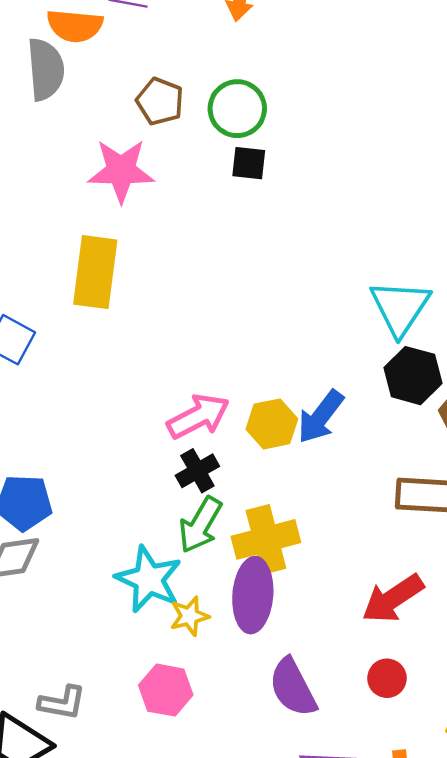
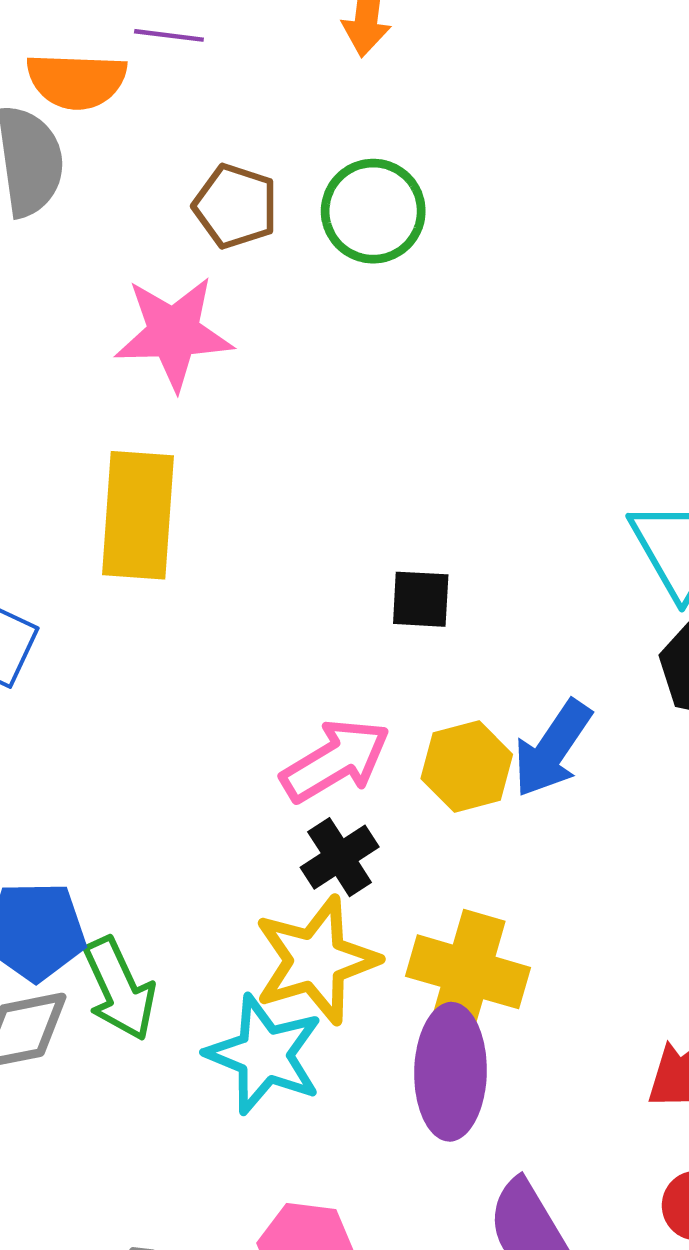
black square: (249, 163) -> (421, 599), moved
green arrow: (200, 525) -> (119, 989), moved, turned -52
yellow cross: (266, 539) -> (468, 972), turned 34
yellow star: (189, 616) -> (316, 960), moved, size x1.8

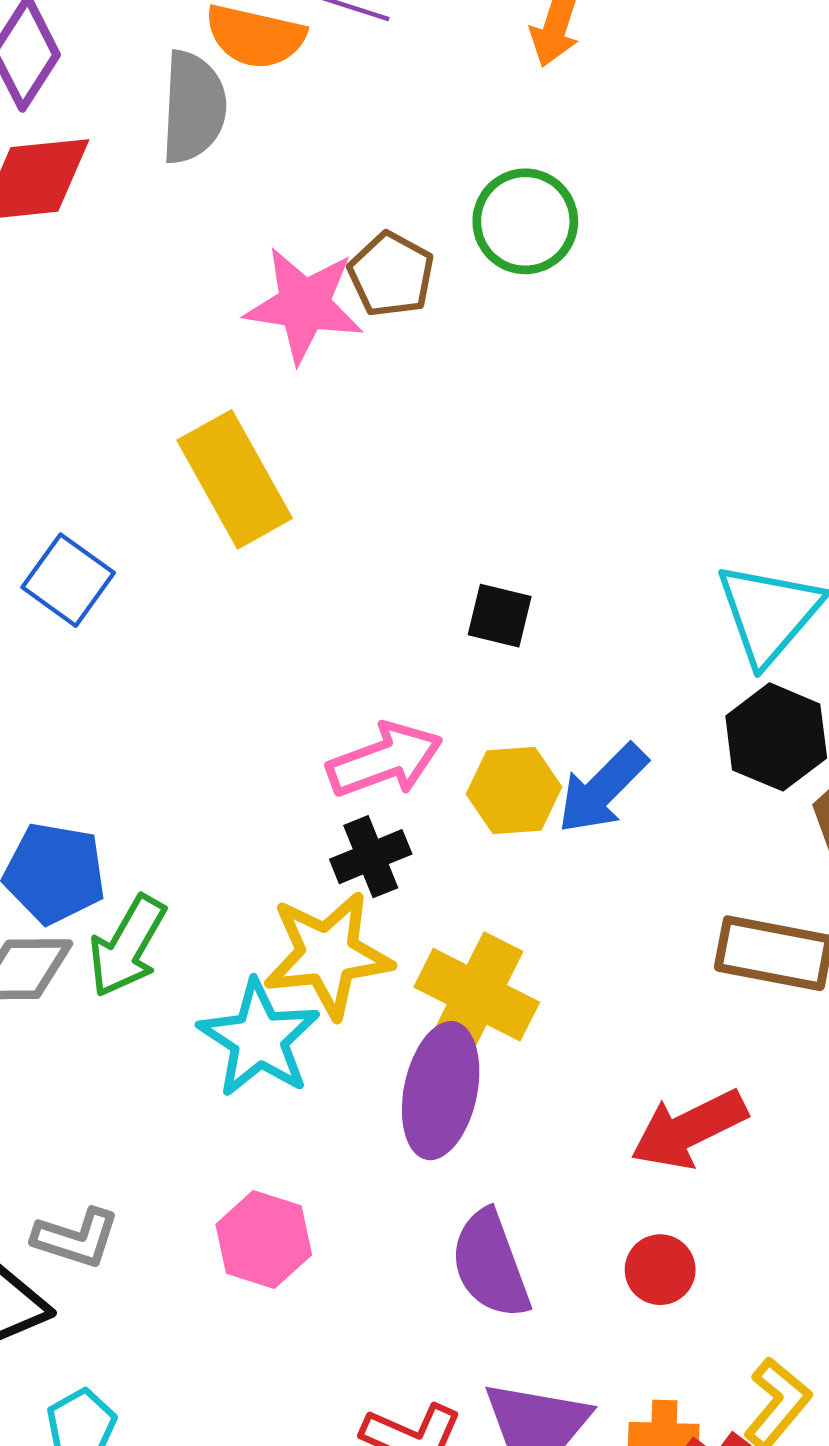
brown pentagon: (235, 206) -> (391, 275), moved
yellow rectangle: (138, 515) -> (235, 479), turned -44
green arrow: (119, 989) -> (127, 946), turned 44

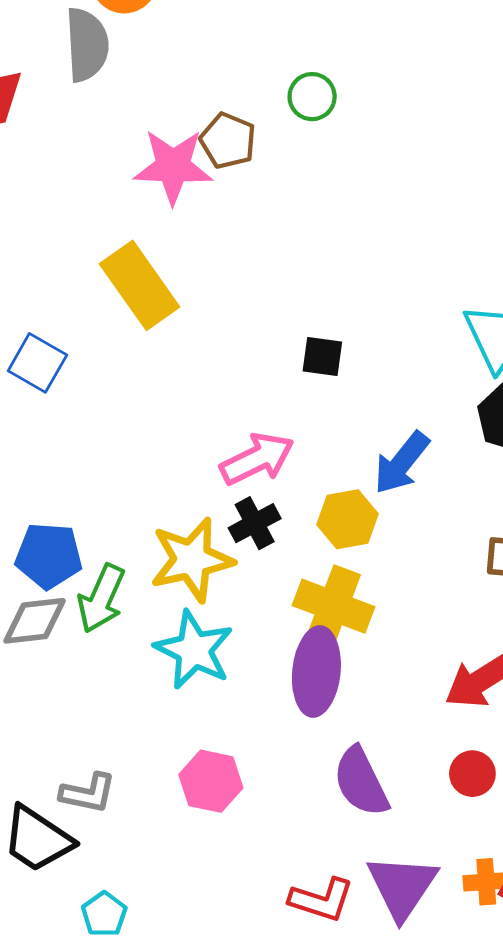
green circle: (525, 221) -> (312, 97), size x0.7
yellow hexagon: (514, 790) -> (347, 519), moved
yellow star: (328, 955) -> (192, 560), moved

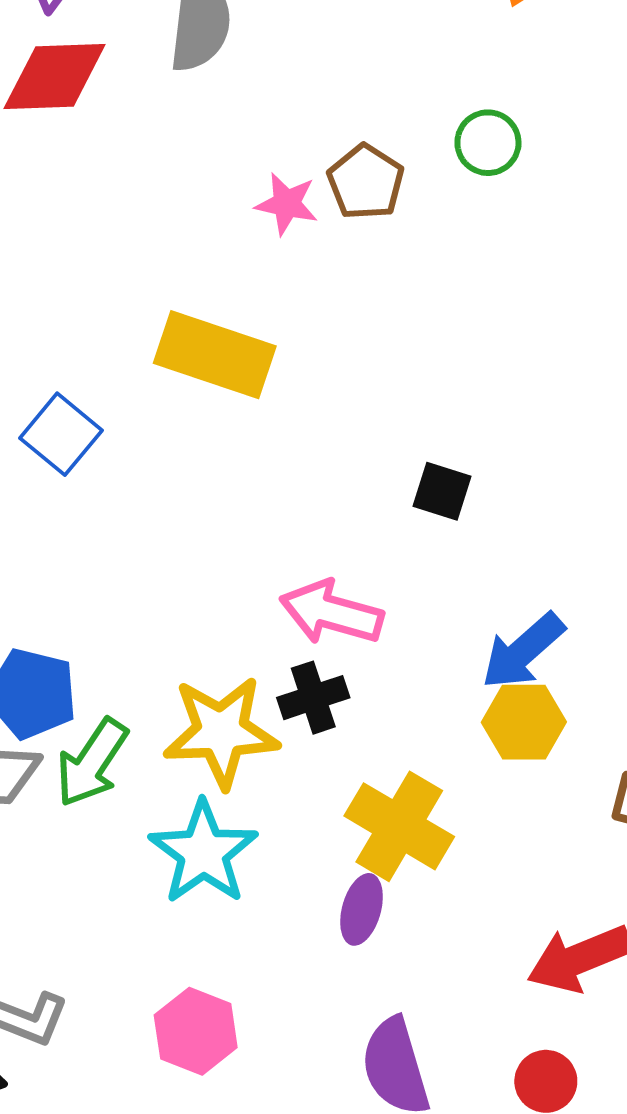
pink star: (173, 167) -> (287, 204), size x0.6
yellow rectangle: (140, 285) -> (215, 355), turned -46
pink arrow: (257, 459) -> (331, 613), turned -148
yellow hexagon: (347, 519) -> (524, 722), moved
purple ellipse: (316, 671) -> (362, 909), size x0.6

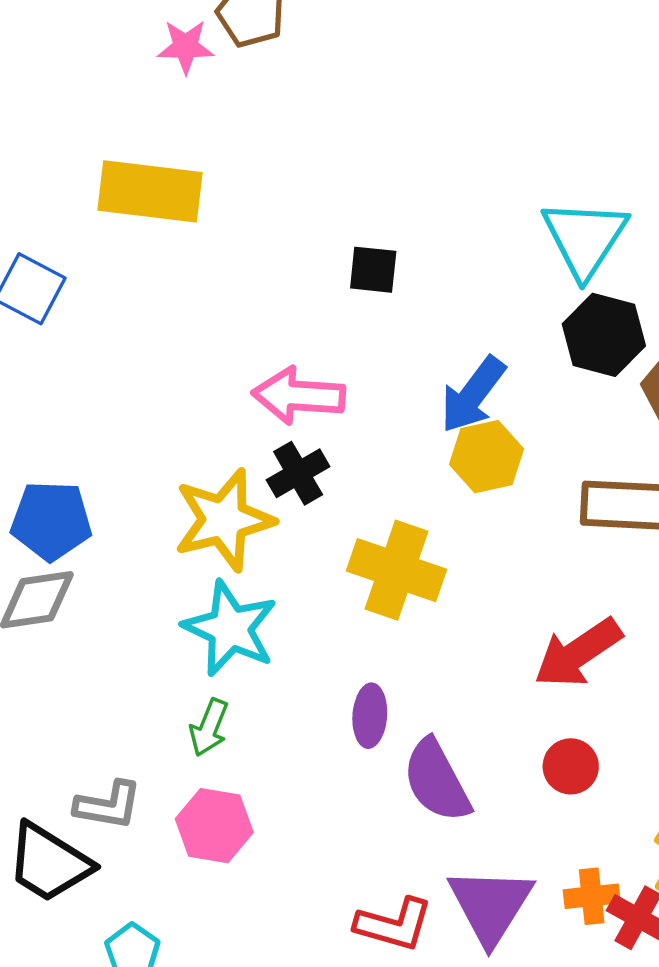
green arrow: (92, 763) -> (209, 728), moved, size x0.7
purple ellipse: (362, 909) -> (370, 716), moved
pink hexagon: (196, 1031) -> (214, 826), moved

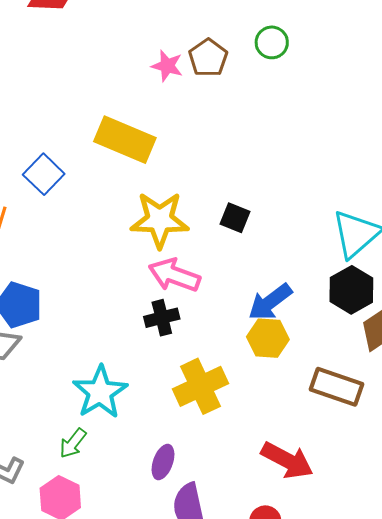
yellow star: (224, 520) -> (160, 220), moved
yellow cross: (397, 570) -> (201, 386), turned 30
red arrow: (578, 653) -> (287, 460), turned -134

